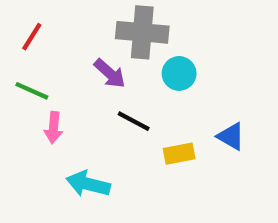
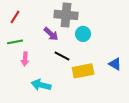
green line: (32, 91) -> (15, 42), turned -35
blue triangle: (231, 136) -> (115, 64), moved
yellow rectangle: (179, 154) -> (83, 71), size x1.5

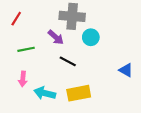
green line: (15, 42) -> (26, 49), moved
pink arrow: (25, 59) -> (23, 79), moved
yellow rectangle: (83, 71) -> (79, 93), moved

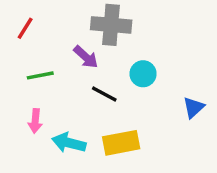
cyan circle: (91, 37) -> (143, 74), moved
blue triangle: (126, 70) -> (194, 107), turned 48

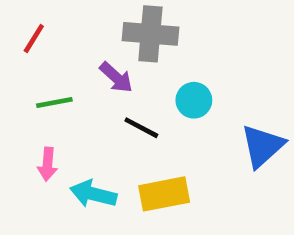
blue triangle: (194, 107) -> (262, 146), size x1.5

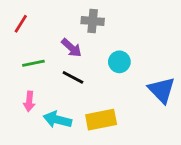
gray cross: (150, 34) -> (93, 21), size x0.7
black line: (141, 128) -> (73, 77), moved
blue triangle: (262, 146) -> (162, 90), turned -32

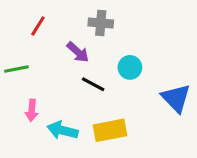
red line: (21, 24) -> (38, 26), moved
green line: (33, 63) -> (16, 69), moved
black line: (73, 77) -> (93, 84), moved

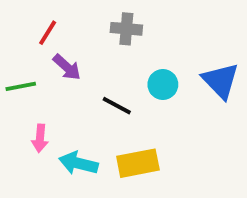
purple arrow: (78, 52) -> (67, 67), moved
blue triangle: (176, 98) -> (220, 81), moved

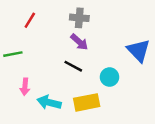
purple arrow: (67, 67) -> (79, 42), moved
cyan circle: (163, 84) -> (110, 77), moved

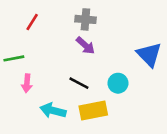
black line: (73, 66) -> (79, 83), moved
pink arrow: (25, 87) -> (27, 83), moved

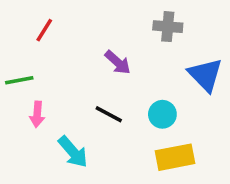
gray cross: (85, 19) -> (168, 27), moved
cyan arrow: (53, 111) -> (73, 152), turned -145
yellow rectangle: (93, 111) -> (175, 157), moved

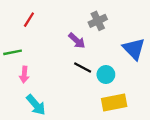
gray cross: (168, 27) -> (98, 21), moved, turned -30
black line: (109, 114) -> (83, 68), moved
cyan arrow: (73, 152) -> (36, 105), moved

